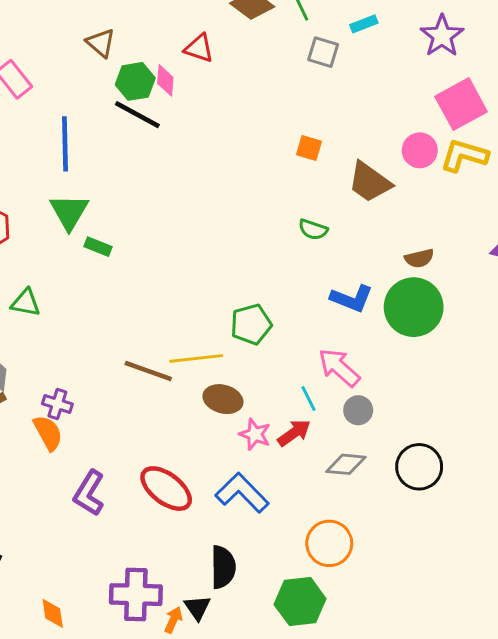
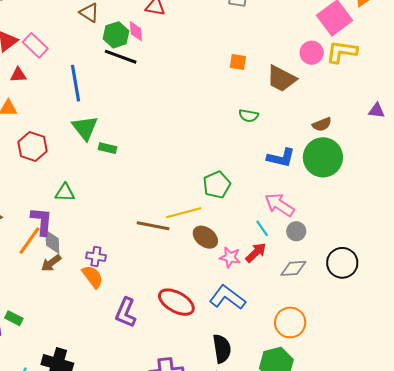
brown ellipse: (223, 399) -> (205, 237), turned 30

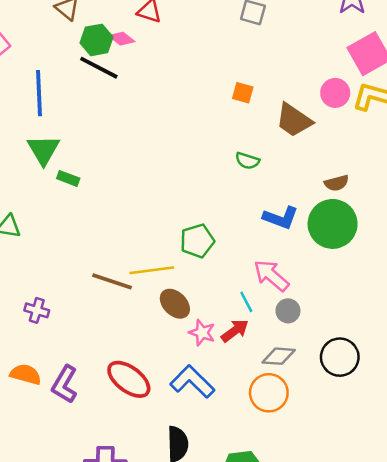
pink diamond: (136, 31) -> (122, 39), turned -55
orange semicircle: (93, 277) -> (26, 374), moved, turned -45
orange circle: (290, 322) -> (269, 393), moved

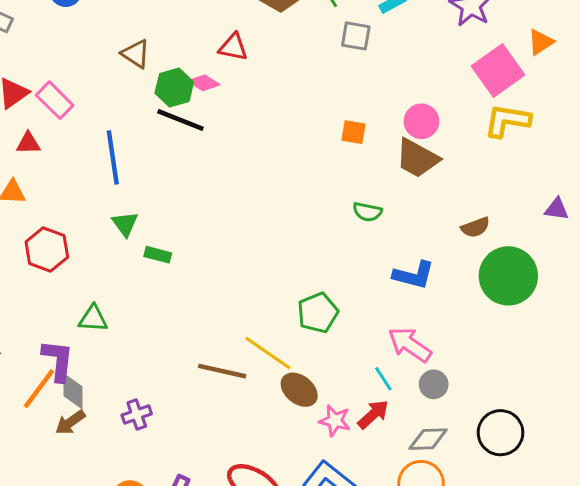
pink circle: (335, 93) -> (421, 121), moved
green triangle: (43, 150) -> (125, 224), size x0.7
green circle: (333, 224) -> (508, 276), moved
yellow line: (152, 270) -> (268, 353), turned 48
purple cross: (37, 310) -> (137, 415), turned -30

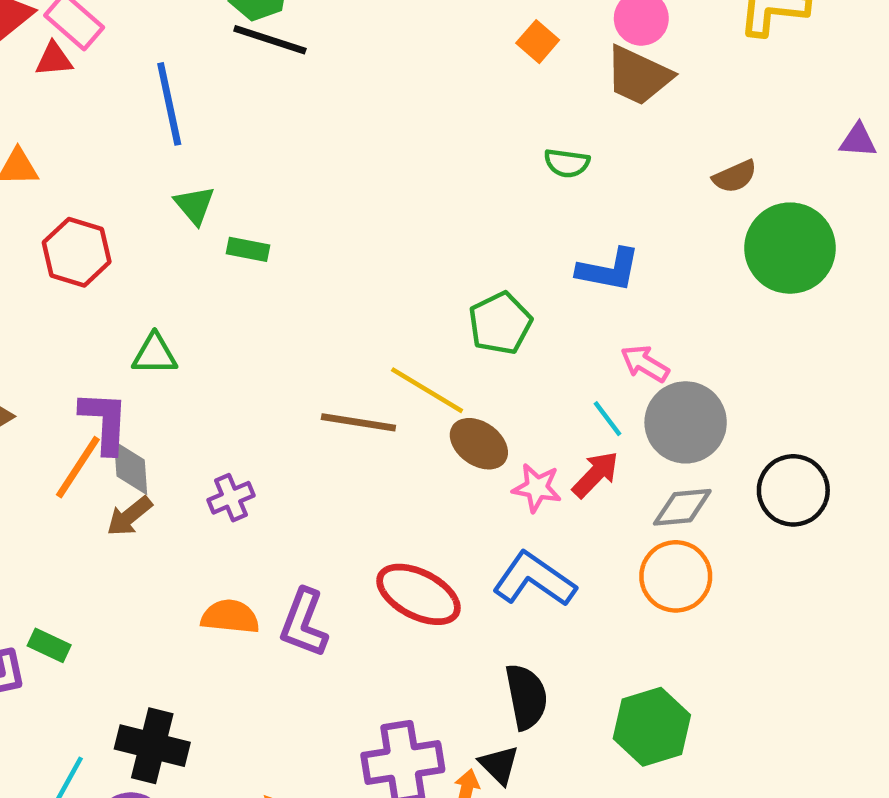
orange square: (354, 132) -> (538, 42), turned 35
red triangle: (28, 143) -> (54, 59), moved
blue L-shape: (414, 275) -> (609, 270), moved
pink arrow: (410, 345) -> (645, 363), size x0.7
gray circle: (434, 384) -> (686, 422), size x1.8

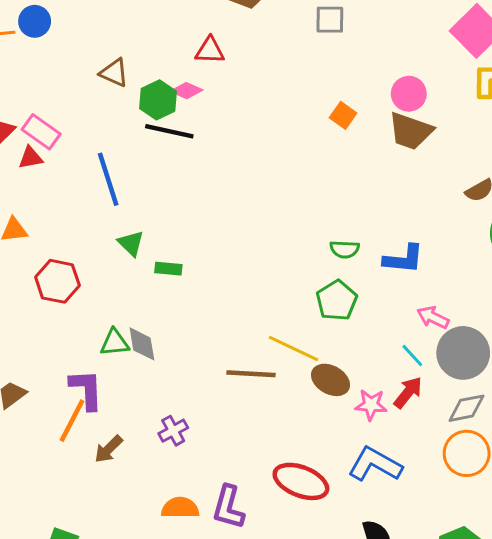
green semicircle: (567, 163) -> (345, 249), moved
gray diamond: (131, 468) -> (142, 344), moved

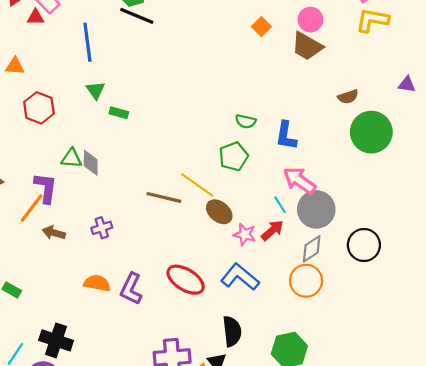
blue L-shape: (404, 259) -> (286, 136), turned 84
pink arrow: (433, 317) -> (299, 180), size x1.5
gray diamond: (466, 408) -> (312, 249), turned -32
brown arrow: (108, 449) -> (54, 233), turned 50

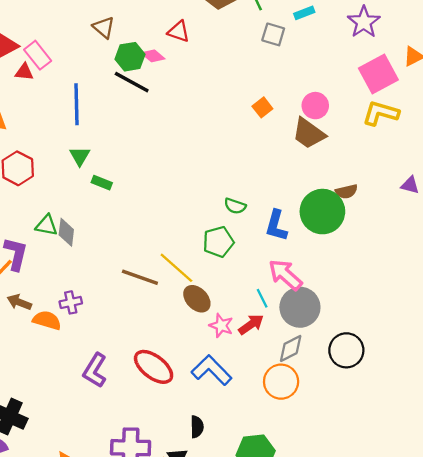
green circle: (371, 132) -> (322, 212), moved
orange semicircle: (97, 283) -> (47, 320), moved
black semicircle: (232, 331) -> (197, 427), size x0.7

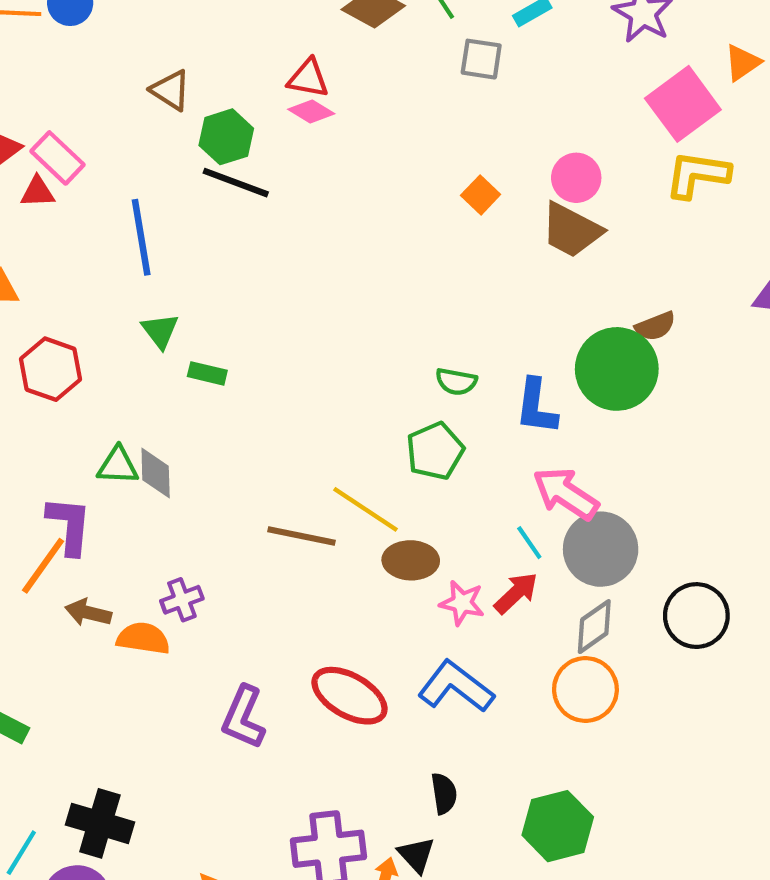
pink diamond: (153, 56) -> (311, 112), moved
brown ellipse: (197, 299) -> (411, 560), turned -36

